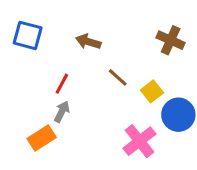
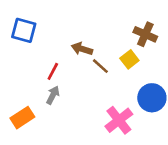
brown arrow: (88, 42) -> (82, 49), moved
yellow square: (152, 91) -> (129, 59), moved
orange rectangle: (42, 138) -> (22, 118), moved

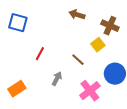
brown arrow: (82, 49) -> (77, 15), moved
brown line: (100, 66) -> (78, 60), moved
gray arrow: (53, 95) -> (57, 79), moved

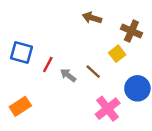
blue square: (18, 23) -> (22, 52), moved
gray arrow: (57, 79) -> (68, 75), moved, turned -80

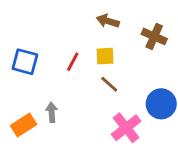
yellow square: (117, 54) -> (105, 56), moved, turned 35
red line: (48, 64) -> (73, 62), moved
gray arrow: (68, 75) -> (52, 112), moved, turned 49

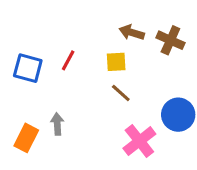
brown arrow: (108, 21) -> (132, 32), moved
red line: (73, 62) -> (68, 60), moved
orange rectangle: (24, 125) -> (26, 138), turned -30

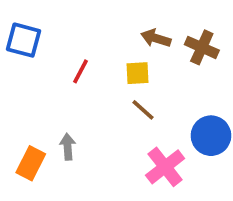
blue square: (28, 68) -> (23, 40), moved

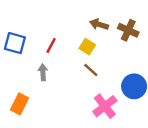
blue square: (23, 40) -> (15, 43), moved
yellow square: (137, 73) -> (87, 47), turned 35
gray arrow: (68, 147) -> (43, 72), moved

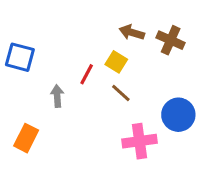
red line: (51, 45) -> (87, 74), moved
pink cross: (105, 106) -> (140, 141), turned 30

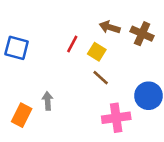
red line: (87, 74) -> (72, 44), moved
gray arrow: (57, 96) -> (48, 101), moved

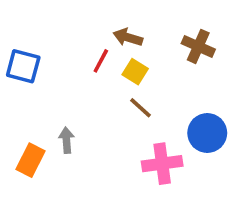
brown arrow: (110, 27) -> (128, 37), moved

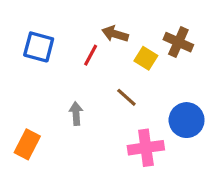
blue square: (23, 66) -> (39, 47), moved
yellow square: (135, 72) -> (146, 58), moved
gray arrow: (67, 140) -> (76, 114), moved

